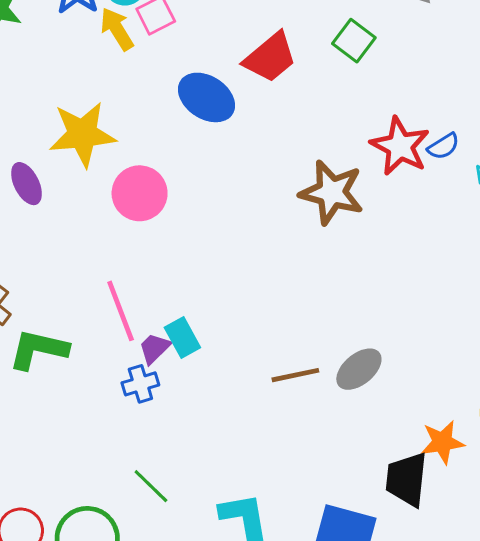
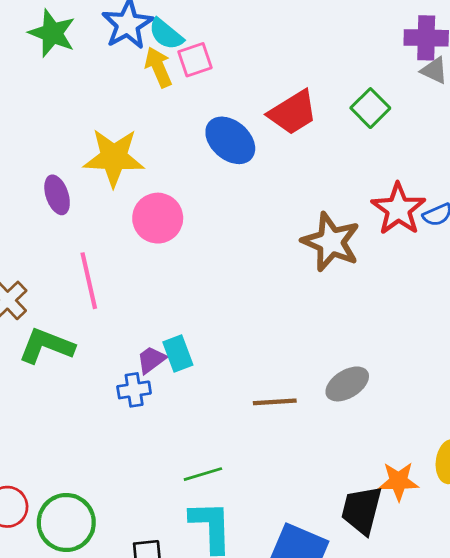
pink line: (121, 311) -> (89, 281), moved
gray ellipse: (359, 369) -> (347, 384), moved
green line: (151, 486) -> (203, 474), moved, turned -69

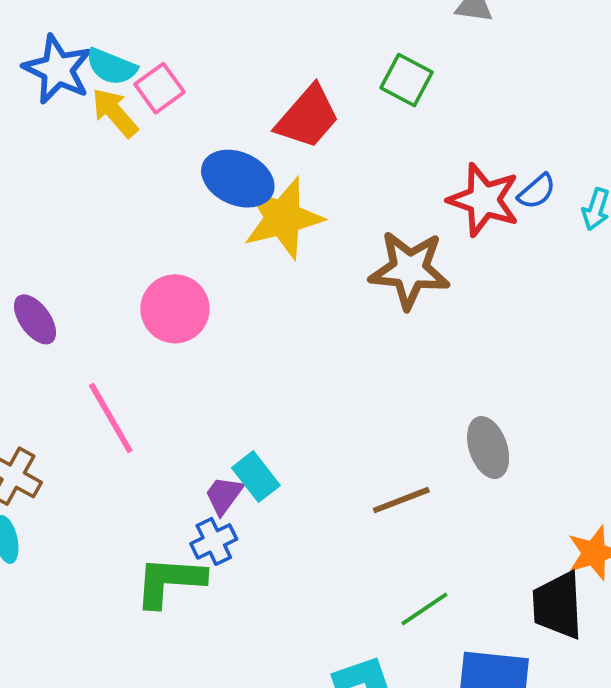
yellow star: (114, 158) -> (283, 218), moved
green L-shape: (46, 346) -> (170, 581), moved
gray ellipse: (347, 384) -> (488, 448), turned -60
green line: (203, 474) -> (424, 609), moved

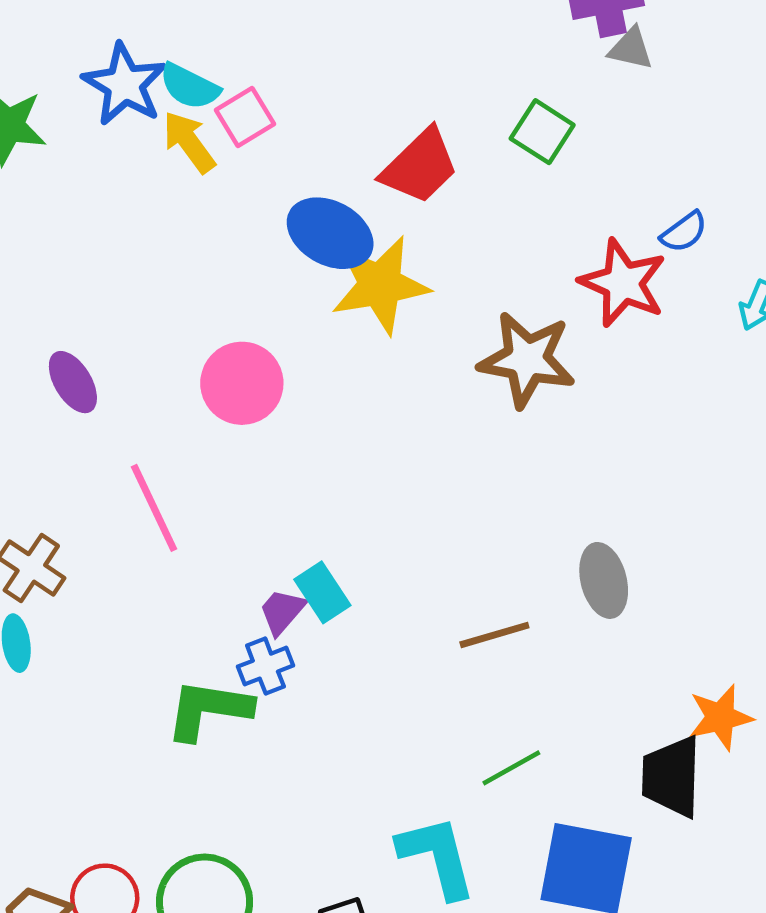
blue semicircle: (537, 191) -> (684, 232), moved

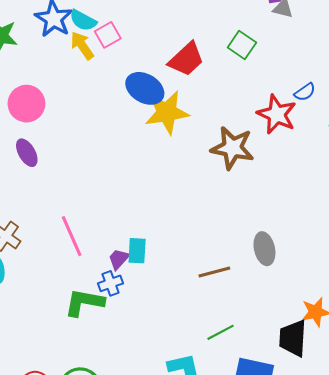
pink circle: (242, 383) -> (26, 104), moved
pink line: (154, 508) -> (72, 236), moved
cyan rectangle: (322, 592) -> (137, 251), turned 35

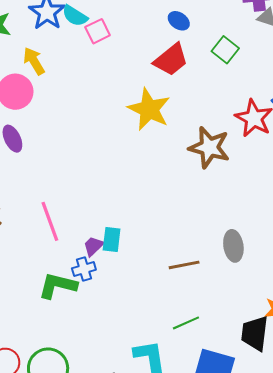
yellow arrow: (82, 46) -> (34, 61), moved
blue ellipse: (145, 88) -> (179, 21), moved, size x0.6
yellow star: (167, 112) -> (149, 109), turned 30

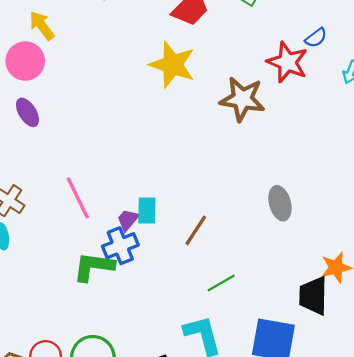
brown line: (184, 265) -> (196, 230), moved, turned -40
blue cross: (84, 269) -> (120, 246), size x1.4
green line: (186, 323) -> (221, 283), moved

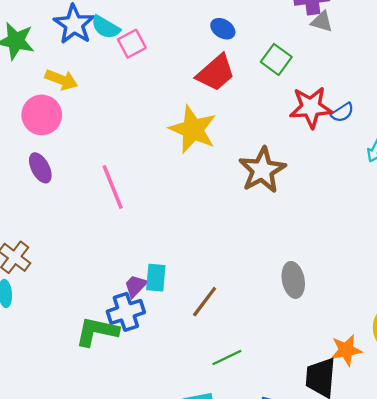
yellow arrow: (42, 26) -> (61, 80), turned 144
red star: (287, 62) -> (311, 107), moved, turned -30
brown star: (242, 99) -> (262, 170), turned 30
pink line: (78, 198) -> (113, 187), moved

